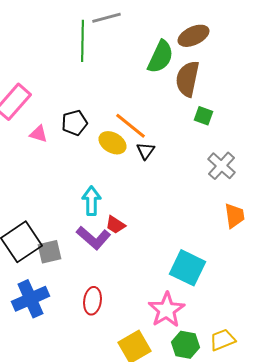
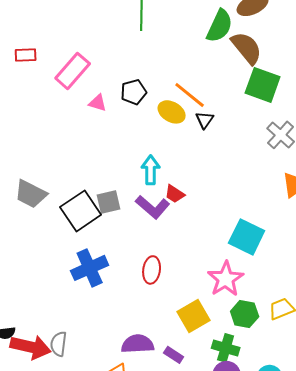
brown semicircle: (188, 79) -> (247, 48), turned 129
green square: (204, 116) -> (263, 85), size x1.8
gray square: (50, 252) -> (109, 202), moved

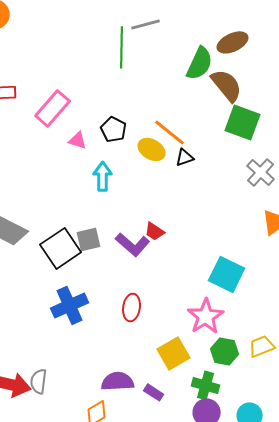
black pentagon: (134, 92) -> (114, 129), turned -30
black triangle: (205, 120) -> (185, 157), turned 36
cyan arrow: (151, 170) -> (103, 176), moved

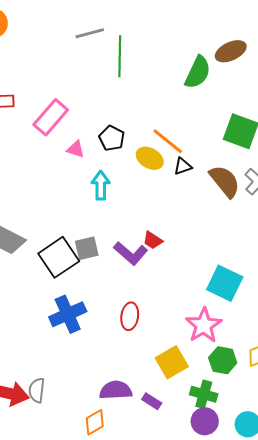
gray line: (146, 24) -> (90, 33), moved
brown semicircle: (227, 85) -> (225, 181), moved

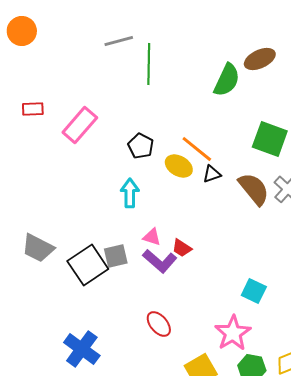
pink triangle: (76, 149) -> (152, 237), moved
cyan square: (225, 283) -> (254, 291), size x0.7
blue cross: (68, 314) -> (82, 349), moved, turned -30
red ellipse: (130, 316) -> (159, 324), turned -48

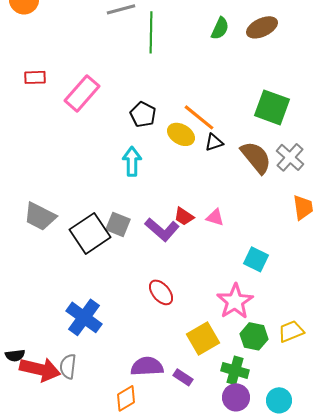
green semicircle: (227, 80) -> (220, 28), moved, size x0.7
pink triangle: (152, 237) -> (215, 217), moved
gray square: (116, 256) -> (118, 224), turned 35

